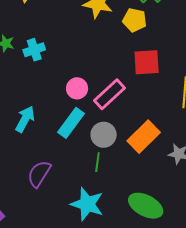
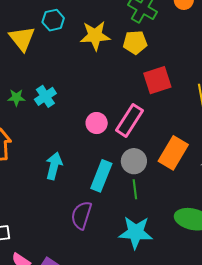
cyan rectangle: (71, 123) -> (101, 176), moved

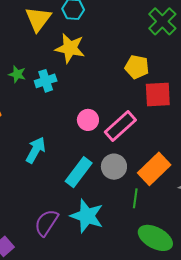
yellow star: (95, 36) -> (70, 48), moved
yellow pentagon: (135, 42) -> (137, 67), moved
green line: (135, 189) -> (135, 198), moved
purple semicircle: (81, 215) -> (46, 223), moved
cyan star: (136, 232) -> (87, 216), moved

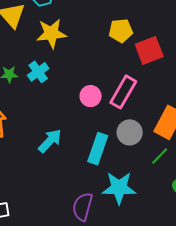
cyan arrow: (36, 150) -> (50, 141), turned 32
green line: (135, 198) -> (160, 156), turned 54

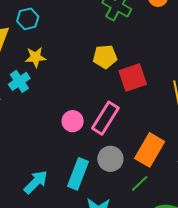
yellow star: (51, 33) -> (35, 57), size x0.7
cyan cross: (38, 72) -> (19, 81), moved
cyan arrow: (50, 141) -> (36, 182), moved

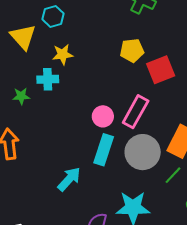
cyan cross: (19, 81) -> (48, 79), turned 35
gray circle: (110, 159) -> (143, 152), size x1.4
cyan rectangle: (78, 174) -> (104, 150), moved

